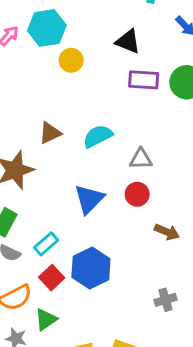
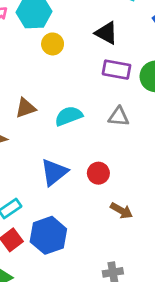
gray triangle: (141, 159) -> (119, 117), moved

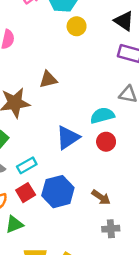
cyan semicircle: (69, 116) -> (102, 115), moved
brown arrow: (121, 211) -> (101, 197), moved

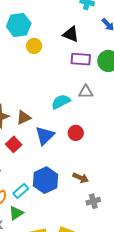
brown triangle: (48, 80) -> (24, 118), moved
cyan semicircle: (102, 115) -> (61, 102), moved
cyan rectangle: (27, 165) -> (21, 191), moved
red square: (26, 193) -> (14, 144), moved

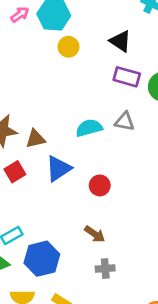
red circle: (76, 133) -> (100, 185), moved
blue hexagon: (45, 180) -> (42, 259), moved

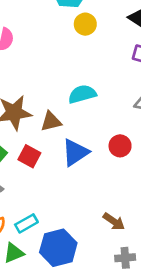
cyan semicircle: (89, 128) -> (82, 94), moved
red square: (15, 172) -> (29, 156), turned -30
red circle: (100, 185) -> (120, 146), moved

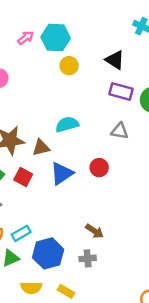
gray cross: (125, 258) -> (88, 258), moved

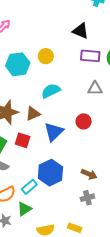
cyan hexagon: (56, 38) -> (18, 64), moved
yellow circle: (69, 66) -> (46, 56), moved
blue hexagon: (48, 253) -> (50, 173), moved

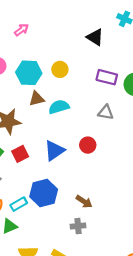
black triangle: (81, 31) -> (95, 37), moved
brown triangle: (33, 114) -> (37, 99), moved
red square: (23, 140) -> (20, 154), turned 35

